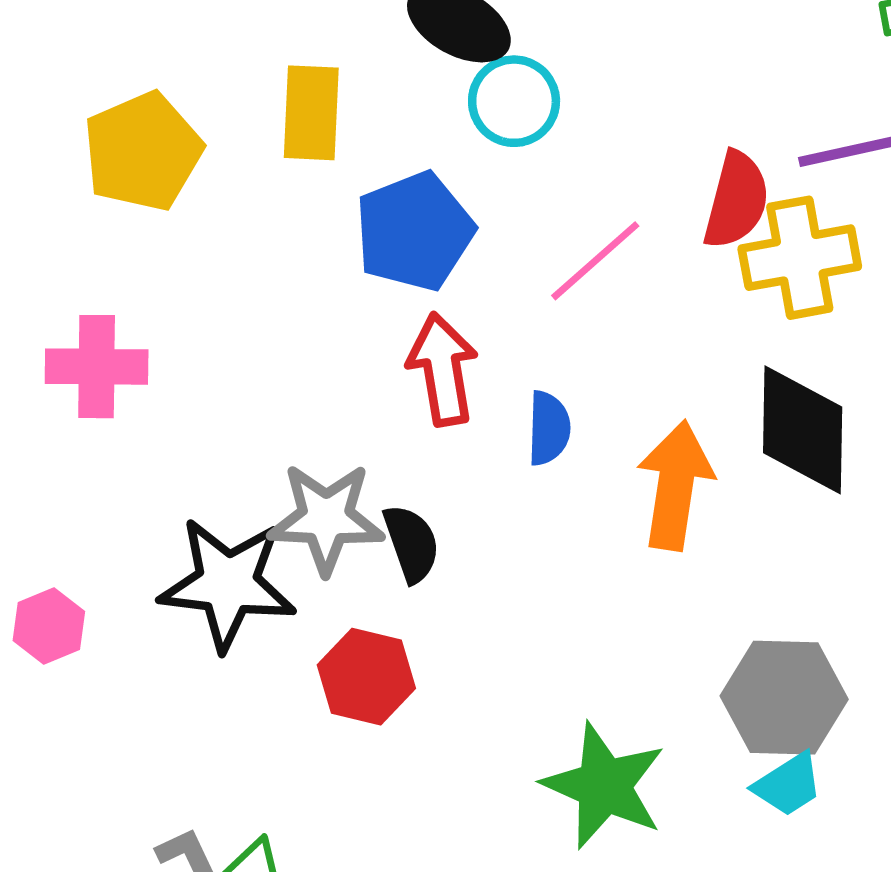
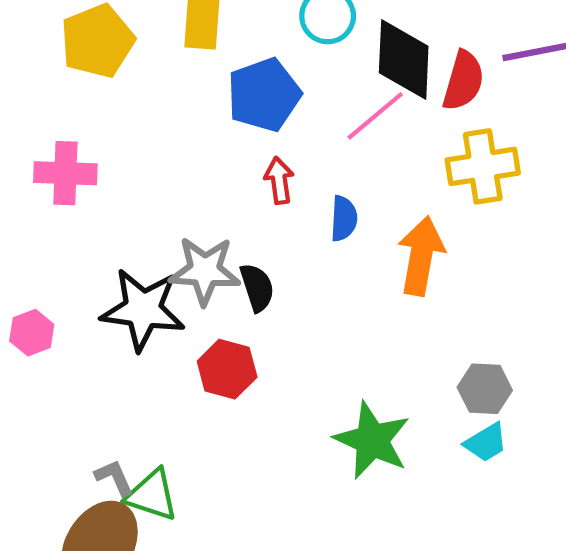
yellow cross: (800, 258) -> (483, 166), moved
red arrow: (443, 369) -> (279, 180), size x0.7
black diamond: (803, 430) -> (404, 60), moved
gray hexagon: (784, 698) -> (485, 389), size x0.7

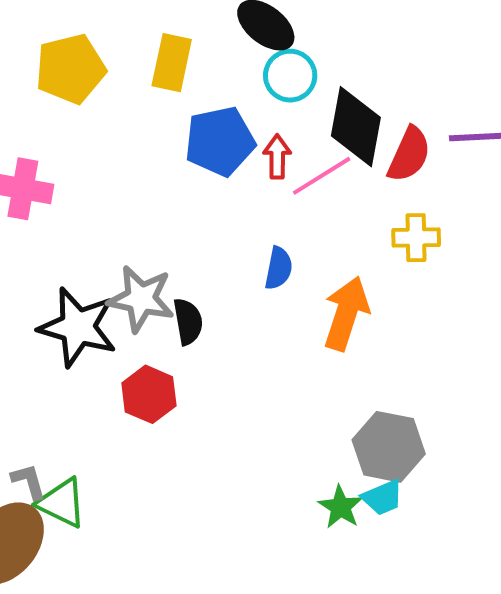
yellow cross: (483, 166) -> (416, 238), size x0.7
red arrow: (279, 180) -> (277, 157), moved
gray hexagon: (485, 389) -> (389, 447), size x1.4
green star: (372, 440) -> (341, 507), moved, size x0.6

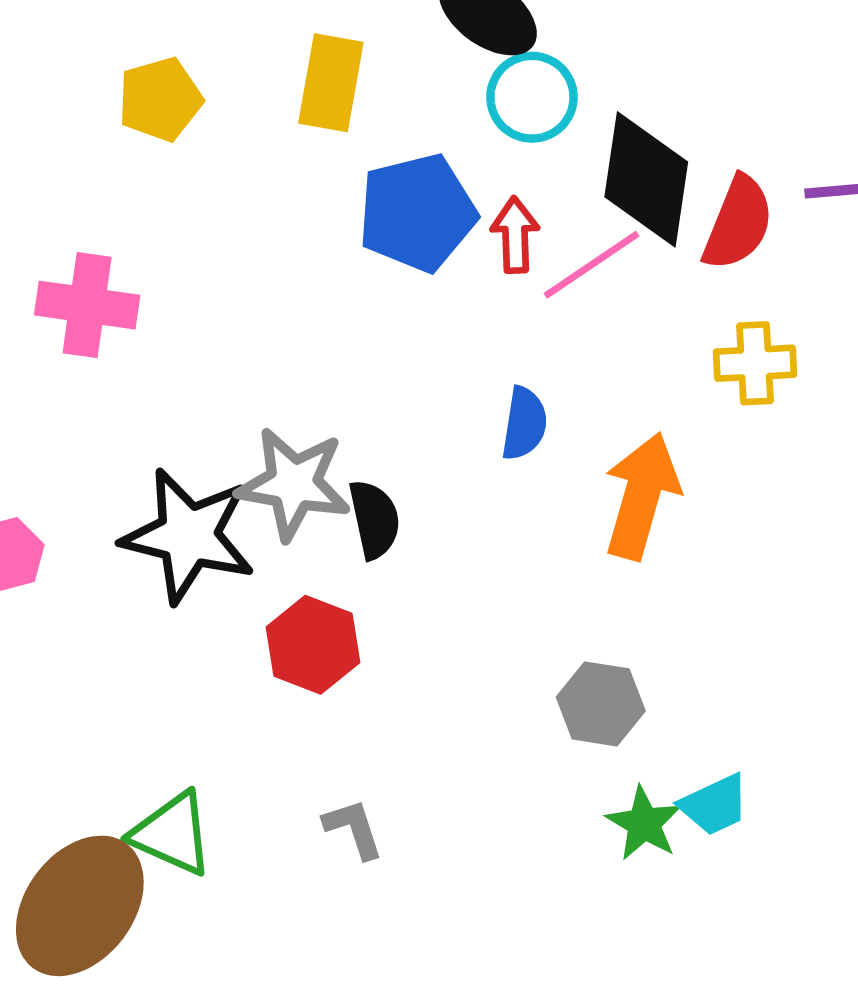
yellow pentagon: (70, 69) -> (160, 99), size x0.7
gray hexagon: (389, 447) -> (601, 704), moved, size x0.7
gray L-shape: (29, 481) -> (354, 829), moved

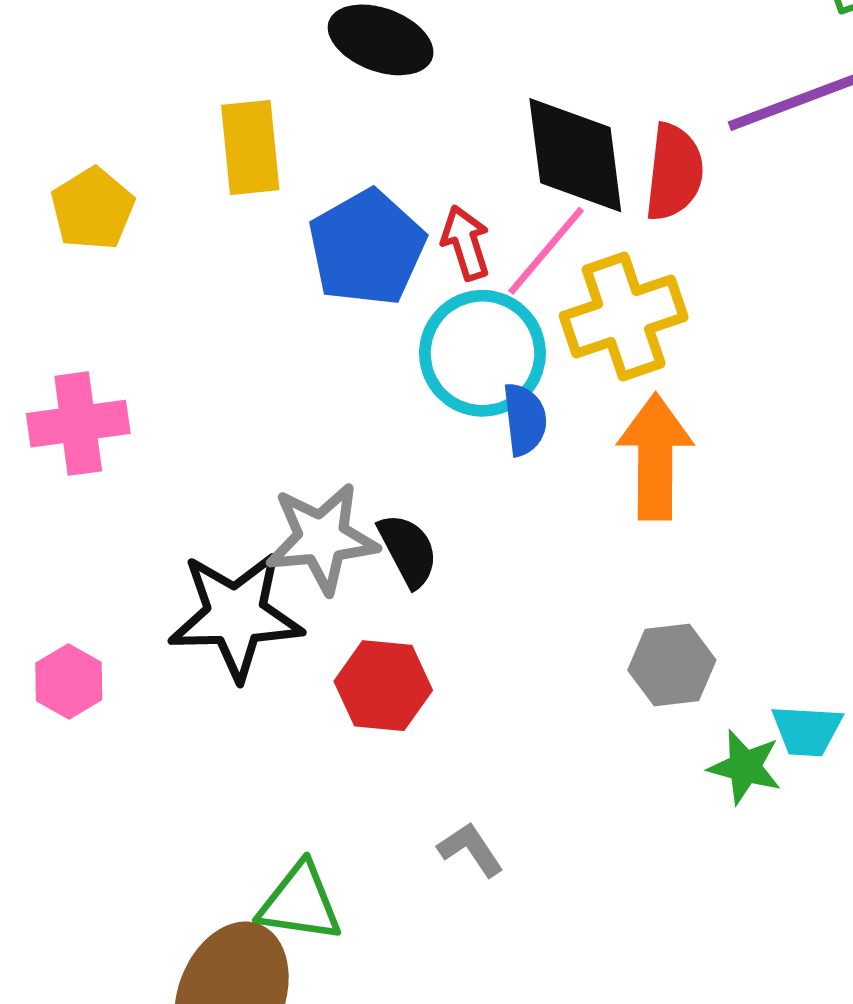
cyan circle: (532, 97) -> (482, 353), moved, size x1.4
yellow cross: (755, 363) -> (624, 316), moved, size x1.5
cyan trapezoid: (714, 805) -> (807, 730), turned 44

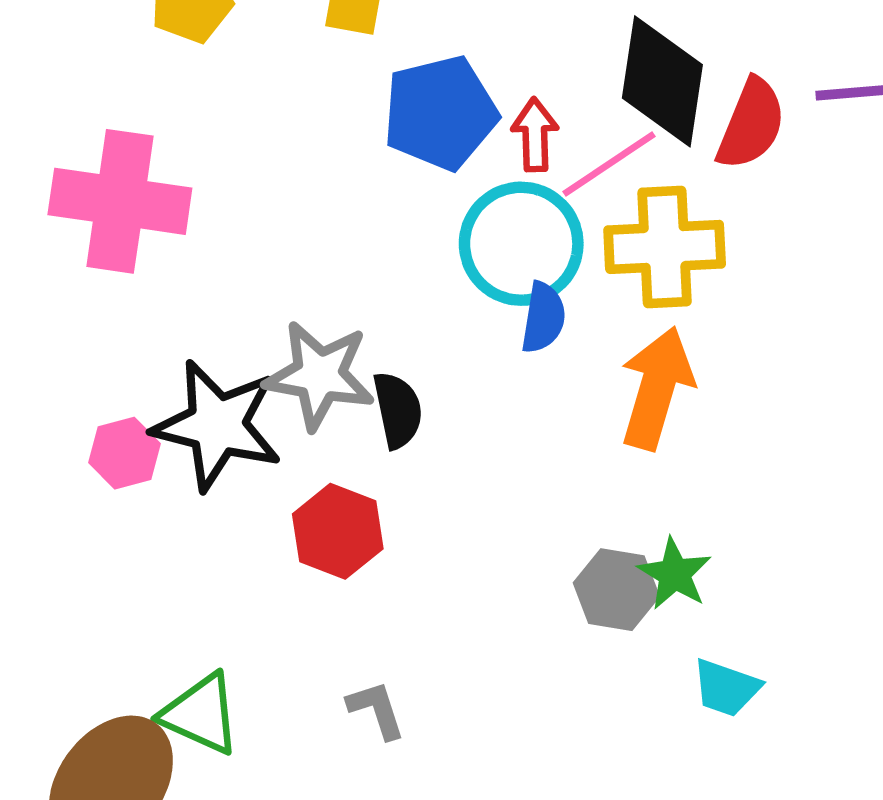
pink cross: (78, 424) -> (120, 201), size x1.4
pink hexagon: (69, 681) -> (125, 453), moved
green star: (745, 767) -> (675, 574), moved

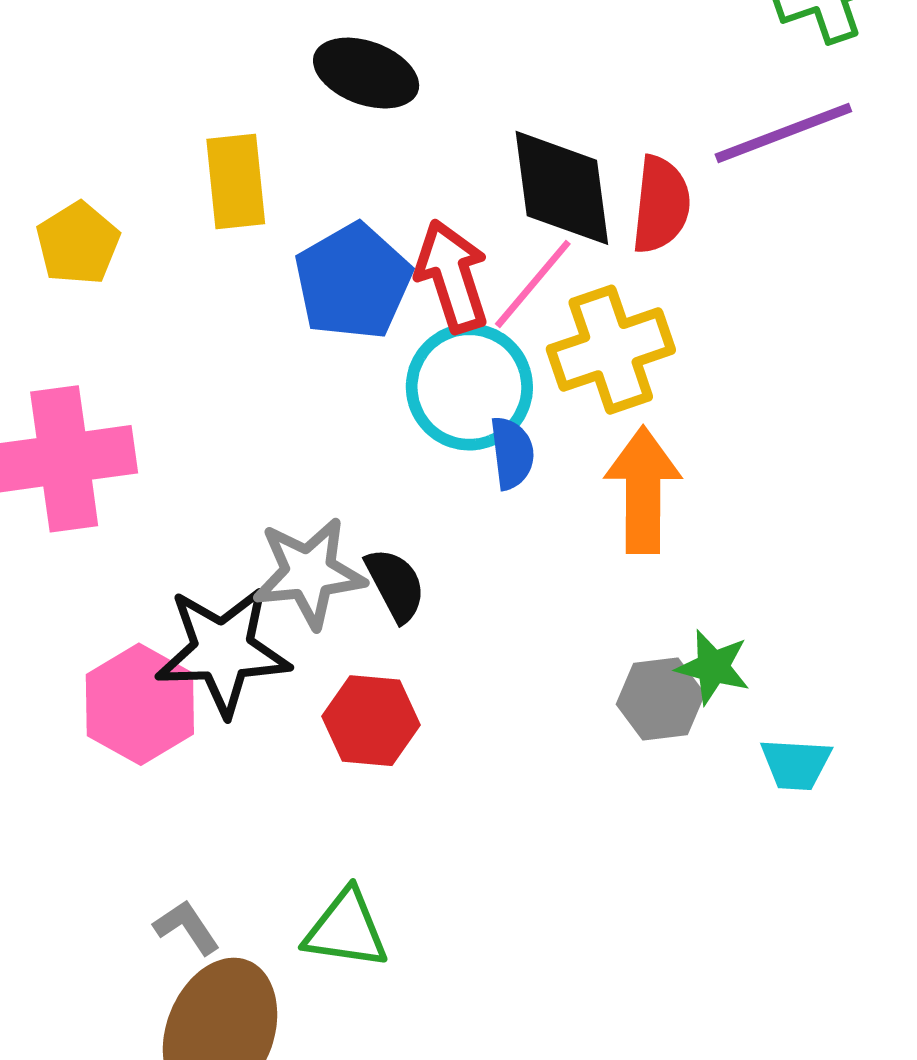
red arrow: (535, 135) -> (452, 276), size x1.5
pink hexagon: (125, 453) -> (140, 704), size x1.6
gray L-shape: (376, 710) -> (187, 927), moved
green triangle: (201, 714) -> (346, 929), moved

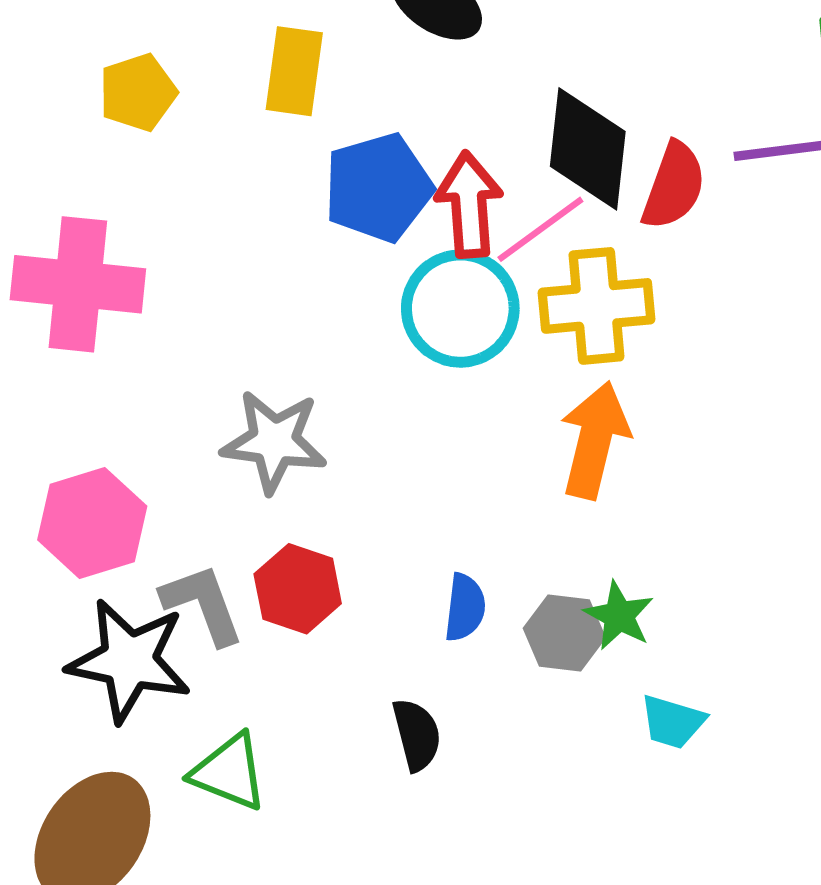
blue semicircle: (512, 453) -> (465, 607), moved
black semicircle: (395, 585) -> (417, 735), moved
black star: (223, 651) -> (129, 661), moved
gray L-shape: (187, 927) -> (203, 604), moved, size x1.5

